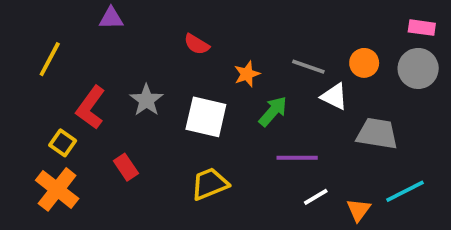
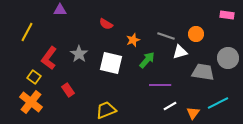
gray circle: (418, 68) -> (228, 58), moved
white triangle: (334, 96) -> (180, 52), turned -42
yellow trapezoid: (210, 184) -> (106, 110), moved

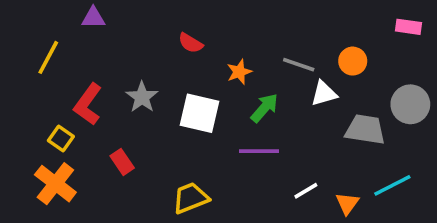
purple triangle: (60, 10) -> (93, 18), moved
purple line: (160, 85) -> (259, 151), moved

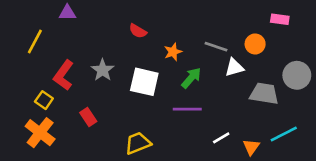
pink rectangle: (409, 27) -> (280, 19), moved

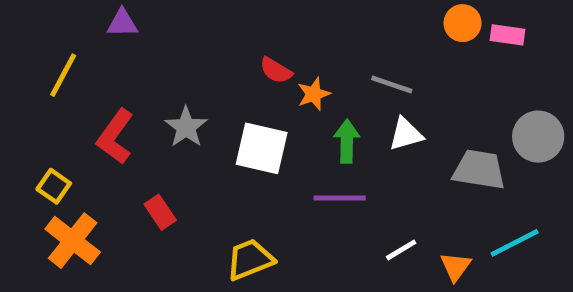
red semicircle: (138, 31) -> (276, 70), moved
orange circle: (255, 44) -> (463, 23), moved
white triangle: (234, 67) -> (406, 134), moved
green arrow: (191, 78) -> (347, 141), turned -40
yellow square: (44, 100) -> (54, 186), moved

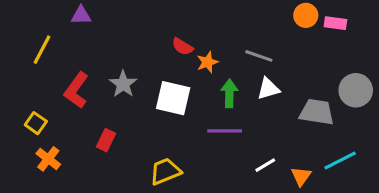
red rectangle: (160, 212) -> (106, 140), turned 60
orange cross: (73, 241) -> (48, 159), size x0.7

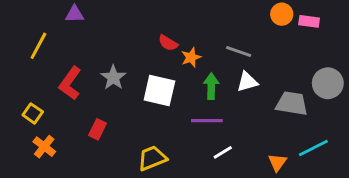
white line: (265, 165) -> (223, 152), moved

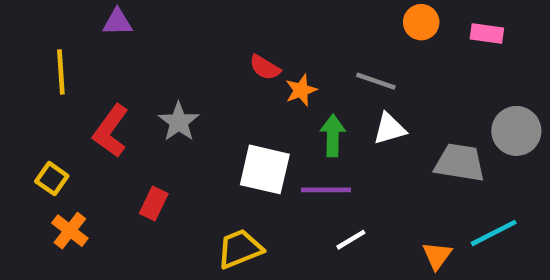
orange circle: (282, 14) -> (421, 22), moved
yellow line: (38, 46) -> (61, 72), turned -32
white square: (159, 90) -> (265, 169), moved

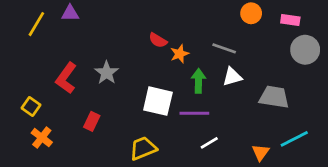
yellow line: (61, 72) -> (36, 24), moved, turned 35
gray circle: (516, 131) -> (305, 50), moved

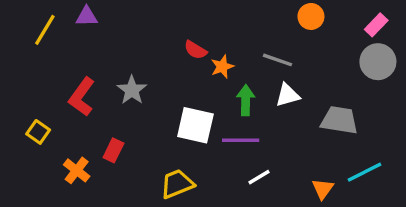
pink rectangle: (290, 20) -> (376, 25), moved, turned -54
orange cross: (42, 138) -> (77, 170), moved

